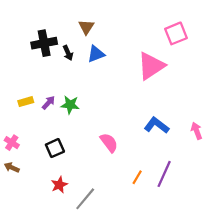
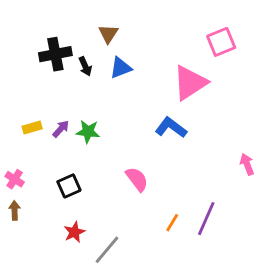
blue L-shape: (157, 125) -> (171, 128), moved
brown arrow: (12, 167) -> (15, 210), turned 64

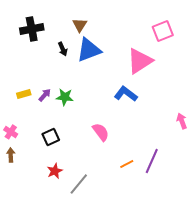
black cross: (55, 54) -> (32, 29), moved
blue triangle: (121, 68) -> (89, 50), size x1.5
orange line: (172, 223) -> (127, 164), turned 32

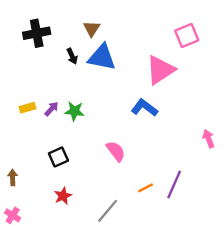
blue triangle: (89, 50) -> (102, 57), turned 32
pink cross: (11, 132) -> (13, 215), moved
gray line: (79, 184) -> (108, 211), moved

